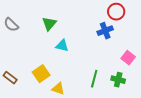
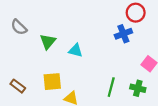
green triangle: (49, 24) -> (48, 42), moved
yellow square: (41, 74) -> (52, 82), turned 30

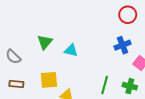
gray semicircle: (19, 27) -> (13, 57), moved
blue cross: (123, 34) -> (122, 45), moved
brown rectangle: (18, 86) -> (16, 84), turned -32

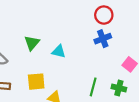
red circle: (128, 15) -> (104, 15), moved
blue cross: (122, 45) -> (103, 39), moved

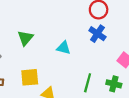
blue cross: (103, 39) -> (97, 34), turned -35
cyan triangle: (59, 52) -> (64, 48), moved

